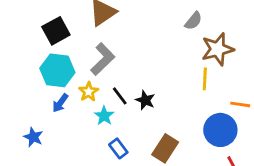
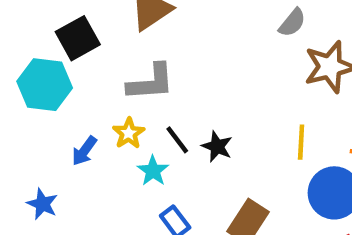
gray L-shape: (103, 59) -> (151, 82), turned 40
cyan hexagon: (57, 70) -> (45, 85), moved
yellow line: (205, 79) -> (301, 142), moved

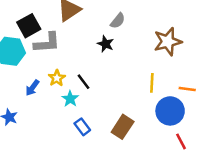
gray semicircle: (292, 23) -> (118, 21), moved
gray L-shape: (151, 82) -> (47, 43), moved
black star: (217, 146) -> (106, 44), moved

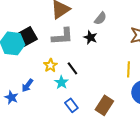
black square: (29, 26) -> (27, 36), moved
gray L-shape: (47, 43) -> (62, 36), moved
blue arrow: (32, 88) -> (27, 85), moved

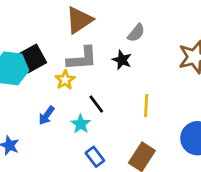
yellow star: (50, 65) -> (65, 80), moved
yellow line: (128, 69) -> (146, 105), moved
blue arrow: (27, 85) -> (46, 115), moved

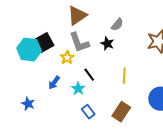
gray L-shape: (82, 58) -> (79, 43), turned 75

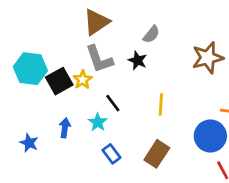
black square: (44, 43) -> (59, 81), moved
blue arrow: (54, 83) -> (65, 128), moved, turned 152

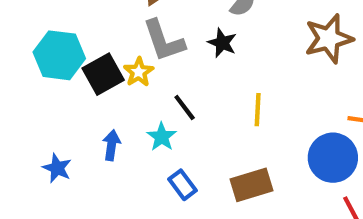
brown rectangle: (157, 154) -> (251, 185), turned 40

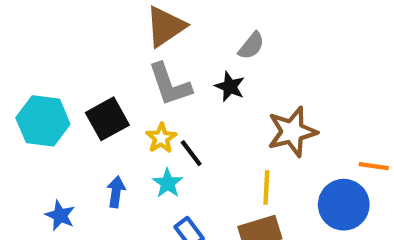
brown star: (329, 39) -> (292, 132), moved
cyan hexagon: (59, 55) -> (43, 121), moved
yellow star: (139, 72) -> (161, 138), moved
yellow line: (258, 110) -> (266, 188), moved

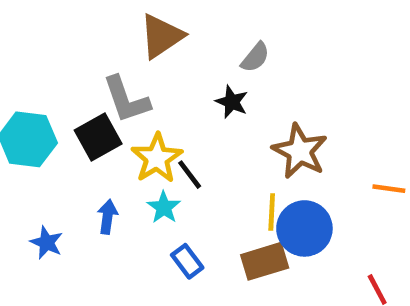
gray L-shape: (170, 84) -> (126, 100), moved
brown star: (292, 132) -> (300, 151), turned -30
yellow star: (161, 138) -> (157, 158), size x1.5
blue circle: (344, 205) -> (304, 228), moved

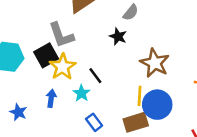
yellow star: (157, 158) -> (63, 67), moved

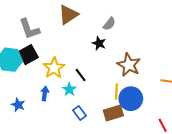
gray L-shape: (61, 35) -> (29, 29), moved
black square: (46, 55) -> (28, 55), moved

